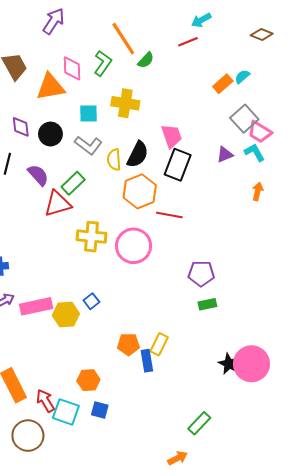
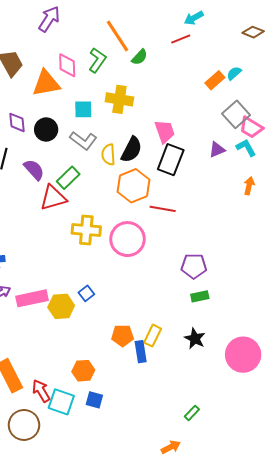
black star: (229, 364) -> (195, 339), moved
green rectangle: (199, 423) -> (192, 413), size x0.7

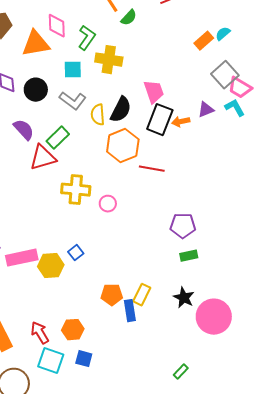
green L-shape: (97, 60) -> (87, 38), moved
orange arrow: (249, 186) -> (181, 122), moved, turned -114
pink circle: (128, 239) -> (108, 204), moved, size x0.5
pink circle: (243, 355) -> (214, 317), moved
red arrow: (41, 391) -> (40, 333), moved

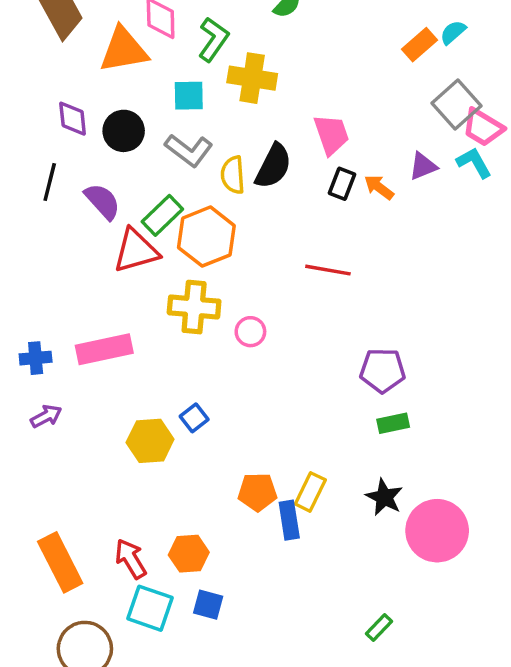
black rectangle: (160, 120) -> (342, 184), size x0.6
orange arrow: (181, 122) -> (379, 187), turned 48
orange hexagon: (123, 146) -> (206, 237), moved
pink rectangle: (22, 258) -> (104, 349), moved

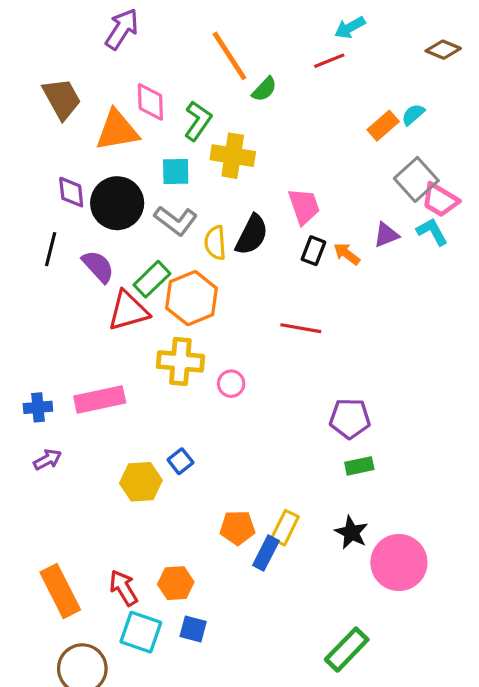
black circle: (124, 131) -> (117, 203), size x1.4
blue rectangle: (289, 520) -> (266, 553), turned 36
green rectangle: (379, 628) -> (347, 650), size x1.8

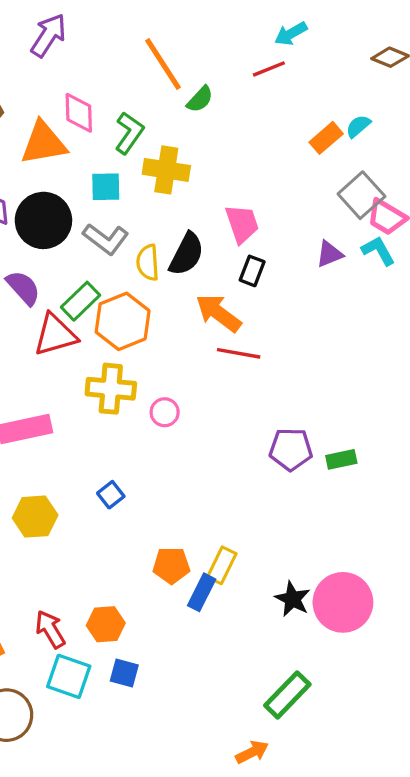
orange arrow: (347, 254) -> (218, 313), moved, size x1.6
green rectangle: (359, 466) -> (341, 459), moved
yellow hexagon: (141, 482) -> (35, 517), moved
black star: (351, 532) -> (292, 599), moved

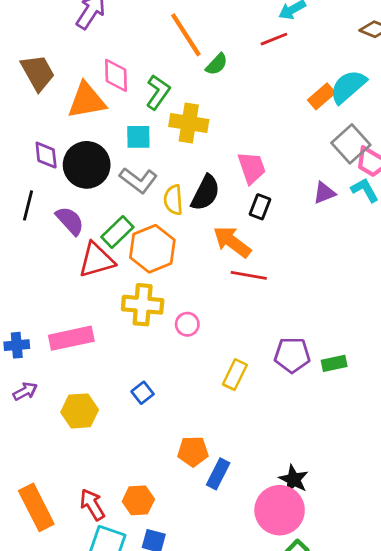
cyan semicircle: (358, 126) -> (348, 87), size x1.8
yellow rectangle: (222, 565) -> (235, 375), moved
pink circle: (343, 602) -> (280, 510), moved

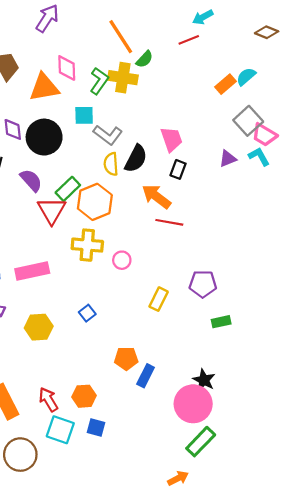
cyan semicircle: (348, 87) -> (246, 77), size x0.7
yellow cross: (189, 123) -> (123, 78), moved
gray L-shape: (138, 180) -> (108, 135), moved
red triangle: (96, 260) -> (52, 210), turned -44
green rectangle: (334, 363) -> (221, 322), moved

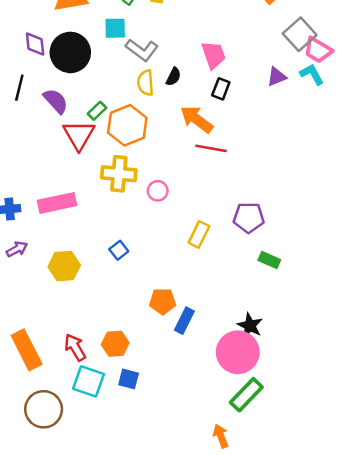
black semicircle: (136, 159) -> (173, 77), size x0.6
green rectangle: (68, 189) -> (97, 111), size x0.7
green rectangle: (221, 322) -> (269, 260), turned 36
orange arrow: (178, 478) -> (221, 436), turned -84

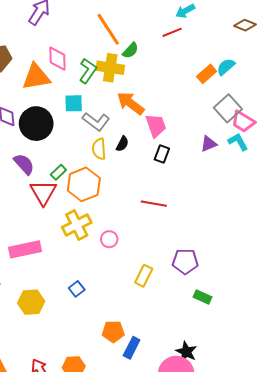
orange arrow: (197, 119) -> (130, 103), moved
yellow cross: (119, 174) -> (77, 225), turned -32

